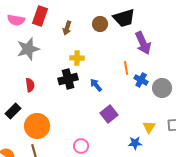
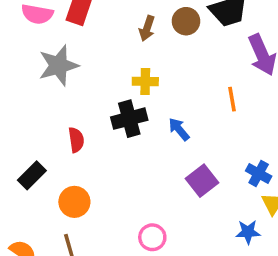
brown arrow: (67, 28) -> (147, 28), moved
blue cross: (141, 80) -> (259, 174), moved
red semicircle: (30, 85) -> (76, 140), moved
orange circle: (37, 126) -> (74, 202), size x0.7

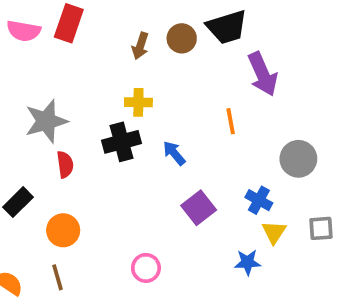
gray star: (58, 65) -> (46, 121), moved

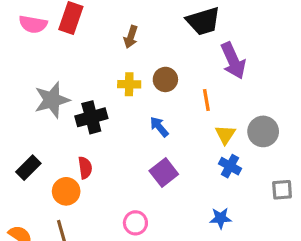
brown circle: (182, 38) -> (165, 79), moved
black cross: (121, 142) -> (91, 117), moved
red semicircle: (65, 164) -> (85, 168), moved
purple square: (199, 208) -> (164, 172), moved
yellow triangle: (274, 232) -> (225, 135), moved

